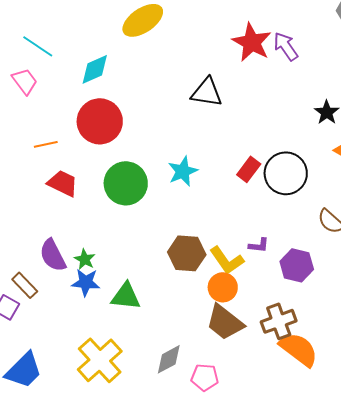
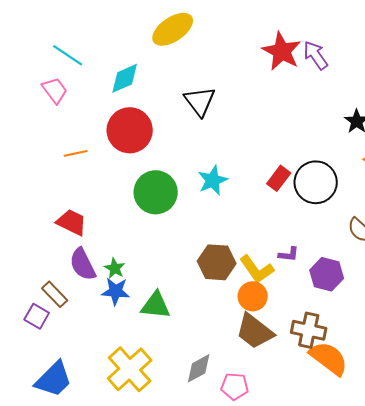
black triangle: (207, 92) -> (200, 101), moved, turned 44
red trapezoid: (63, 183) -> (72, 222), moved
brown cross: (279, 321) -> (309, 330), turned 32

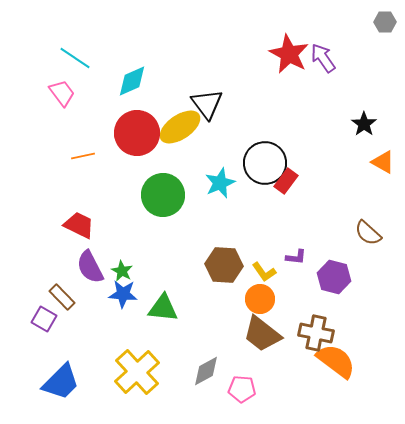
yellow ellipse: (173, 29) -> (180, 127), moved
black circle: (316, 182) -> (265, 163), moved
yellow L-shape: (257, 269) -> (264, 272), size x0.7

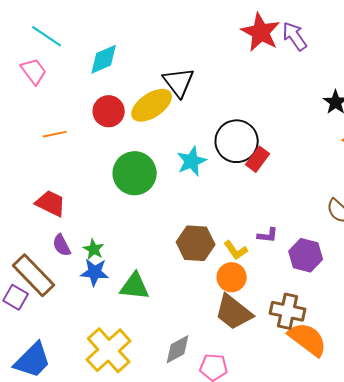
red circle: (137, 133) -> (109, 111), size x0.7
purple semicircle: (90, 267) -> (62, 245), size x0.7
brown rectangle: (62, 297) -> (34, 275), size x1.6

